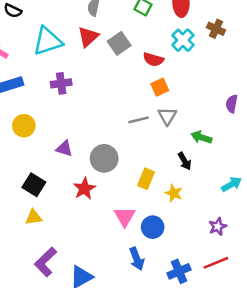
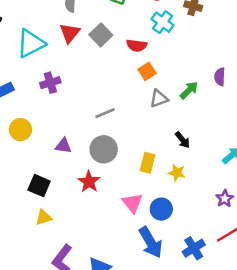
gray triangle: (167, 116) -> (159, 99), turned 48
gray line: (139, 120) -> (105, 113), moved
green arrow: (201, 137) -> (189, 90), moved, turned 126
blue arrow: (137, 259) -> (151, 242), size x1.4

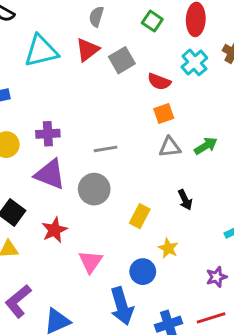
purple cross: (50, 83) -> (48, 134), moved
purple triangle: (63, 146) -> (50, 174), size x1.6
yellow star: (177, 173) -> (168, 248), moved
red star: (89, 182) -> (54, 230), moved
pink triangle: (132, 203) -> (90, 262), moved

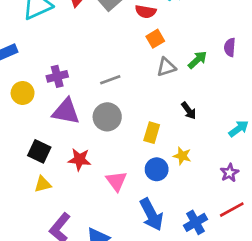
red star: (54, 230) -> (79, 160), turned -30
blue circle: (143, 272) -> (157, 169), moved

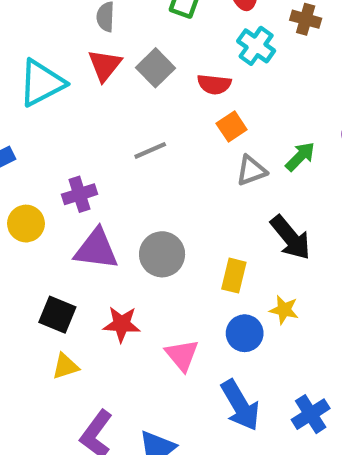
gray line: (110, 80) -> (150, 150), moved
black arrow: (189, 111) -> (291, 238), size x1.6

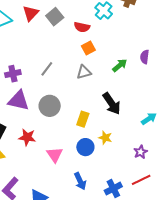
gray line: (150, 150) -> (47, 69), moved, turned -35
gray triangle: (251, 171) -> (84, 72), moved
blue arrow: (240, 405) -> (80, 181), size x0.7

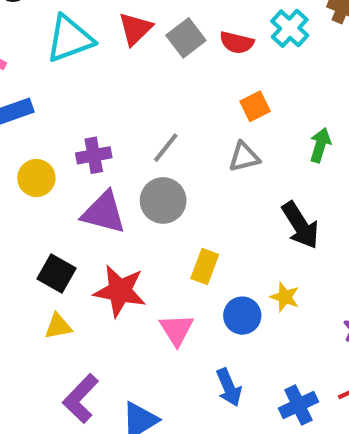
red semicircle: (82, 27) -> (237, 43), moved
green arrow: (120, 65) -> (320, 145), turned -35
gray circle: (50, 106) -> (163, 200), moved
yellow rectangle: (83, 119) -> (205, 267), moved
red star: (27, 137) -> (120, 291), size x1.4

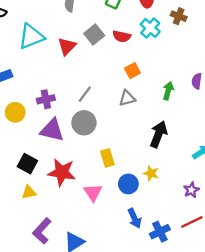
red triangle: (135, 29) -> (67, 46), moved
black arrow: (300, 225) -> (159, 134), turned -125
yellow rectangle: (205, 267) -> (107, 158), turned -36
blue arrow: (229, 387) -> (135, 218), moved

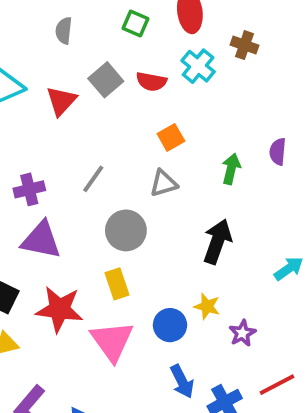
gray circle: (84, 123) -> (126, 230), moved
yellow rectangle: (107, 158) -> (117, 284), moved
purple star: (191, 190) -> (242, 333), moved
pink triangle: (93, 192) -> (112, 341), size x1.4

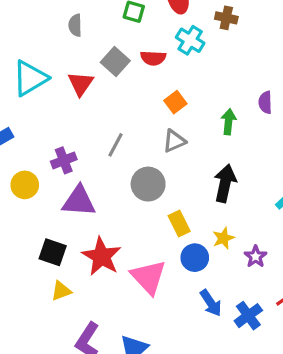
yellow rectangle: (117, 284) -> (179, 223), moved
yellow star: (207, 306) -> (223, 238), turned -30
red star: (59, 309) -> (102, 256), turned 30

